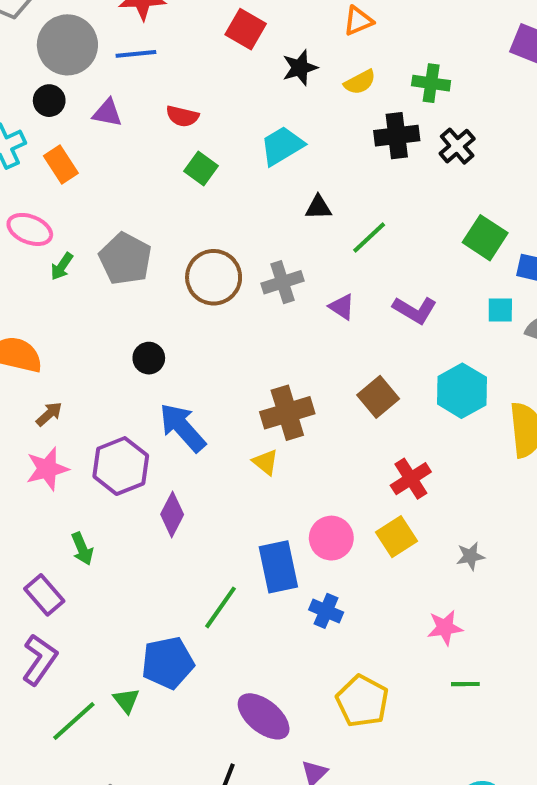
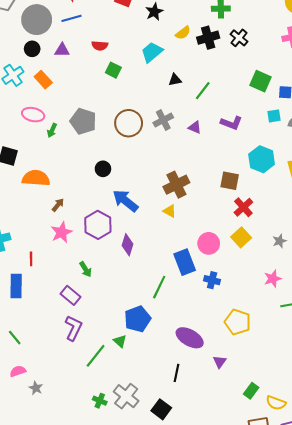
yellow semicircle: (360, 82) -> (183, 33), moved
brown square: (378, 397) -> (230, 181), moved, turned -30

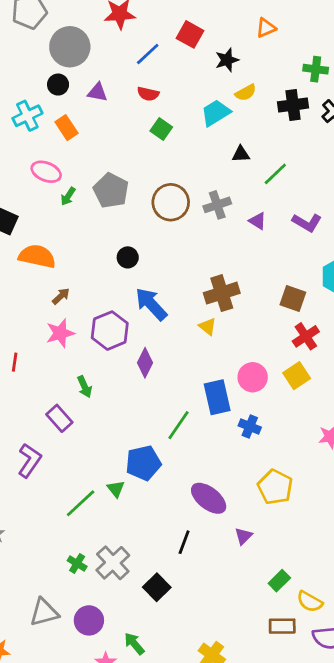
blue line: (72, 18) -> (148, 54), moved, turned -36
yellow semicircle: (183, 33) -> (246, 93), moved
purple L-shape: (73, 328) -> (29, 460), moved

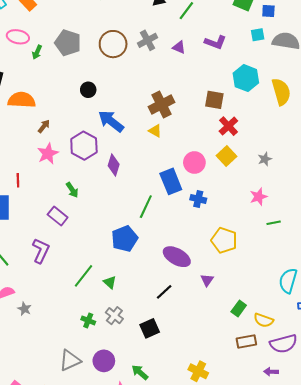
green triangle: (116, 489) -> (110, 282), moved
black line: (184, 542) -> (164, 292), turned 36
gray cross: (113, 563) -> (114, 316), size x0.7
black square: (157, 587) -> (150, 328), turned 30

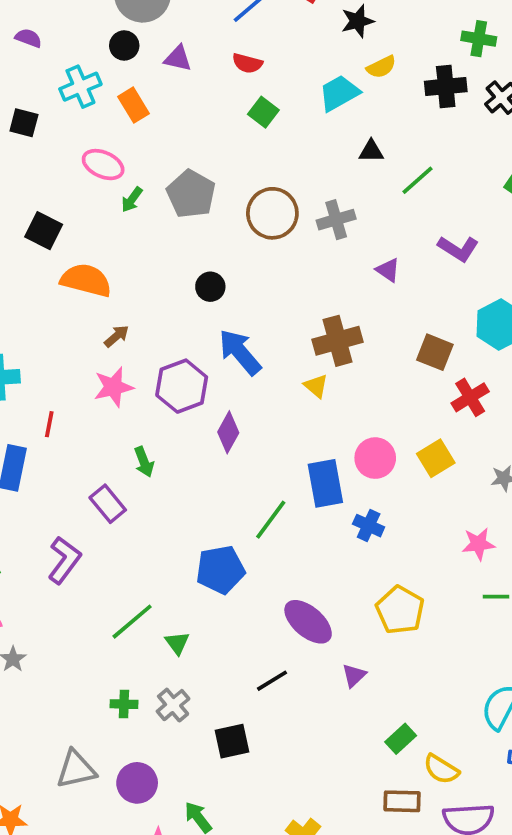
purple triangle: (179, 47) -> (388, 270), moved
red cross: (228, 126) -> (470, 397), moved
green cross: (88, 320) -> (124, 704), turned -32

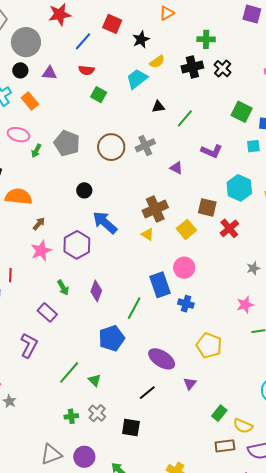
purple diamond: (228, 432) -> (96, 291), moved
yellow square: (436, 458) -> (186, 229), moved
black square: (232, 741) -> (131, 427), turned 30

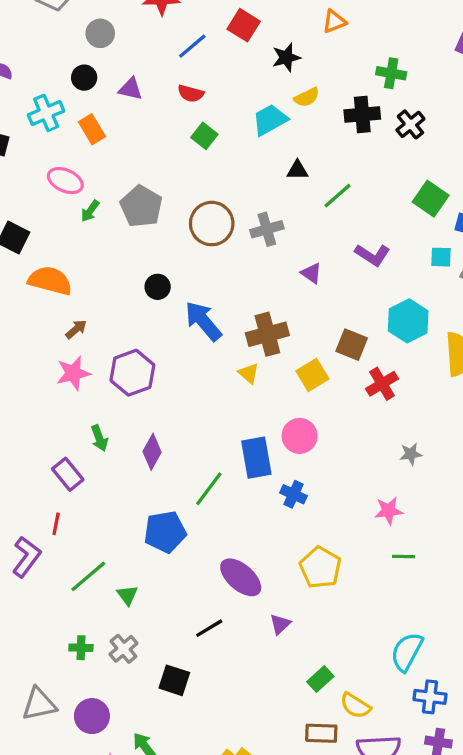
gray circle: (26, 42) -> (100, 33), size x0.6
blue arrow: (105, 222) -> (203, 321), moved
red line: (10, 275) -> (56, 524), moved
purple L-shape: (29, 345) -> (26, 557), moved

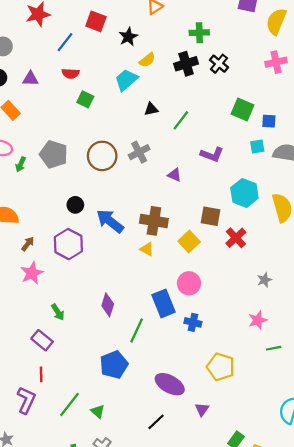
brown cross: (267, 334) -> (154, 221), turned 36
purple hexagon: (132, 373) -> (68, 244), moved
purple diamond: (152, 452) -> (108, 305), moved

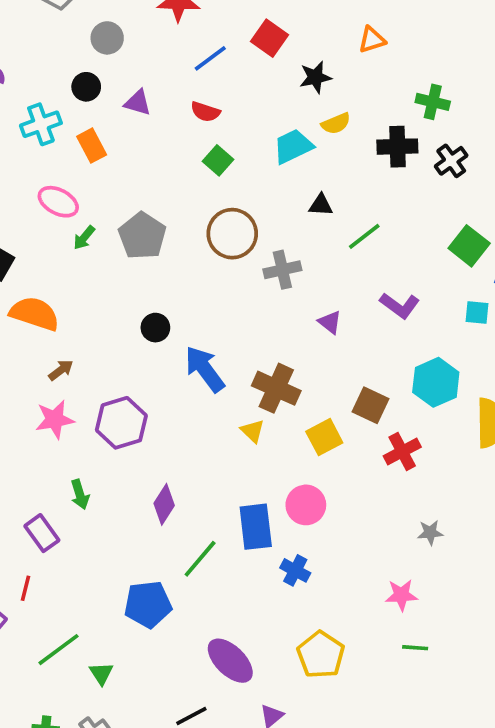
brown circle: (102, 156) -> (232, 234), moved
purple hexagon: (68, 244) -> (121, 423), moved

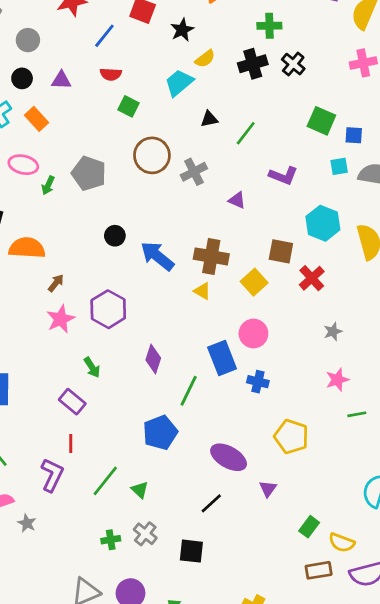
gray star: (430, 533) -> (333, 332), moved

